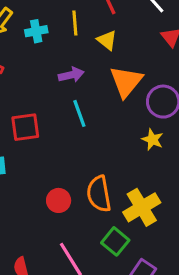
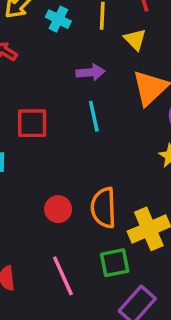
cyan cross: (36, 31) -> (58, 19), turned 30
green square: (115, 241) -> (115, 263), turned 32

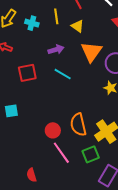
cyan line: (94, 116) -> (63, 74), turned -36
red square: (32, 123) -> (27, 73), moved
pink line: (63, 276) -> (61, 153), moved

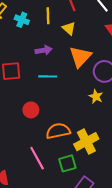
cyan line: (63, 74) -> (48, 76), turned -36
orange semicircle: (78, 125) -> (58, 131), turned 85
red circle: (53, 130) -> (31, 110), moved

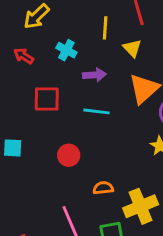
cyan cross: (22, 20) -> (66, 50), moved
orange semicircle: (58, 131) -> (103, 188), size x0.6

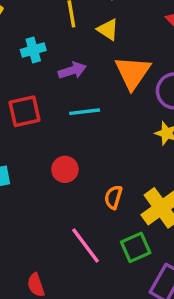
cyan cross: (66, 50) -> (33, 50), turned -30
orange semicircle: (103, 188) -> (113, 197), turned -54

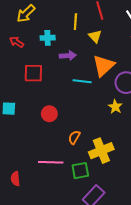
cyan line: (85, 112) -> (82, 81), moved
pink line: (86, 246) -> (51, 162), turned -65

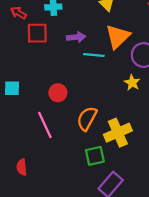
purple arrow: (68, 56) -> (76, 37), moved
red square: (33, 73) -> (37, 33), moved
orange semicircle: (74, 137) -> (87, 119), size x1.5
pink line: (51, 162) -> (45, 125), moved, turned 65

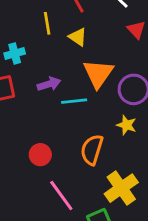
orange semicircle: (87, 119) -> (92, 150), moved
pink line: (45, 125) -> (61, 196), moved

